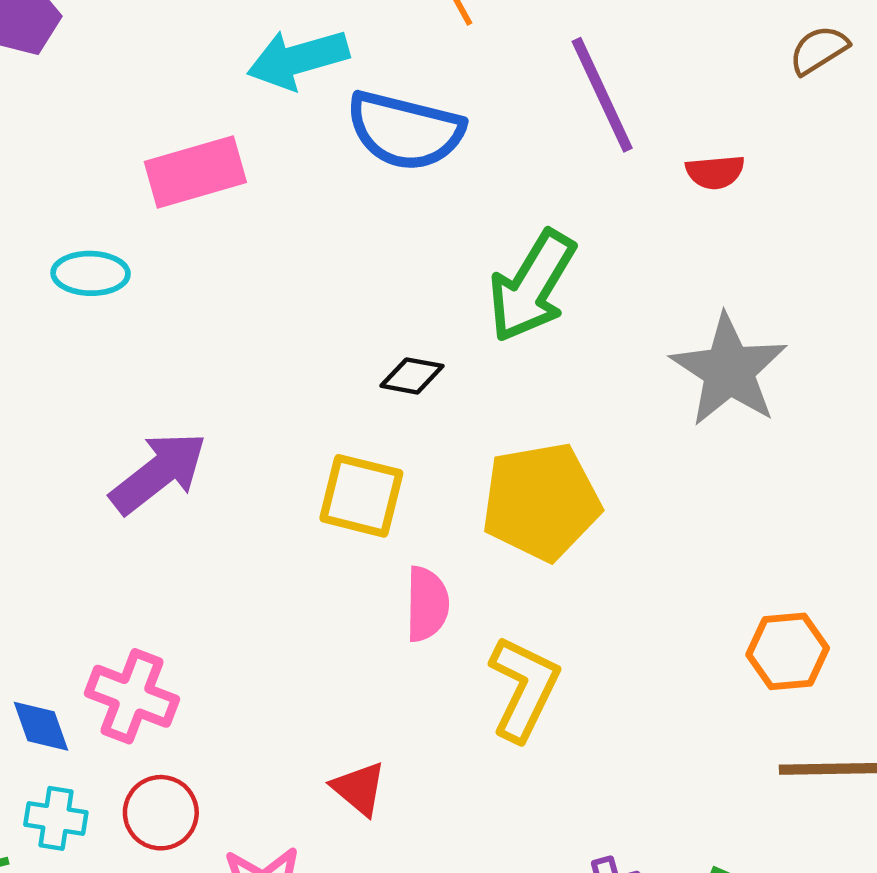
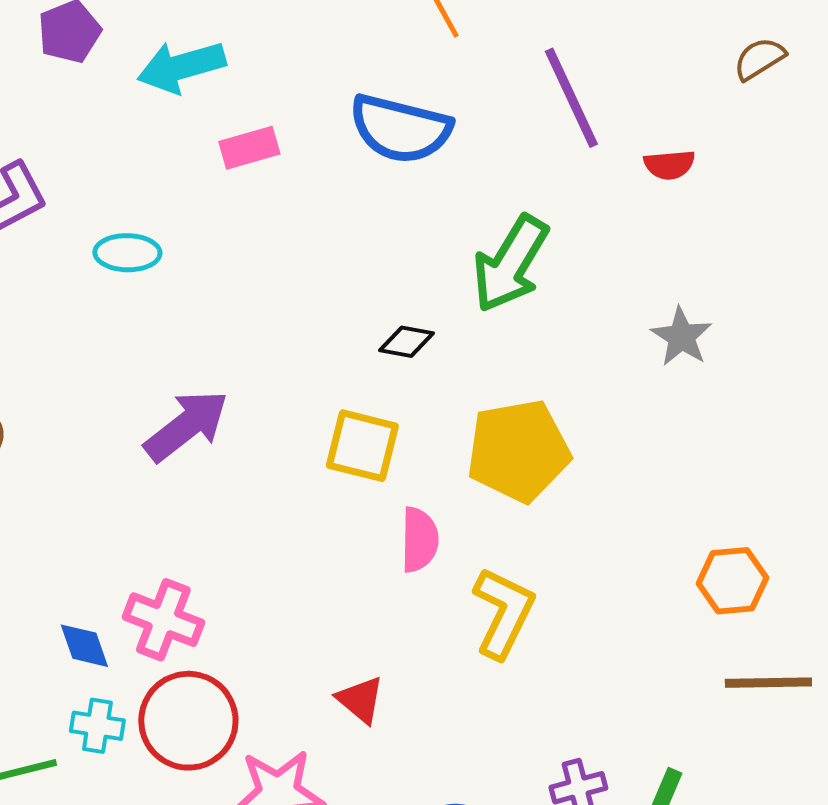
cyan arrow: (298, 59) -> (181, 67), moved
pink rectangle: (195, 172) -> (249, 148), moved, size x0.7
gray star: (729, 370) -> (681, 337), size x0.6
red circle: (161, 813) -> (188, 721), size x1.5

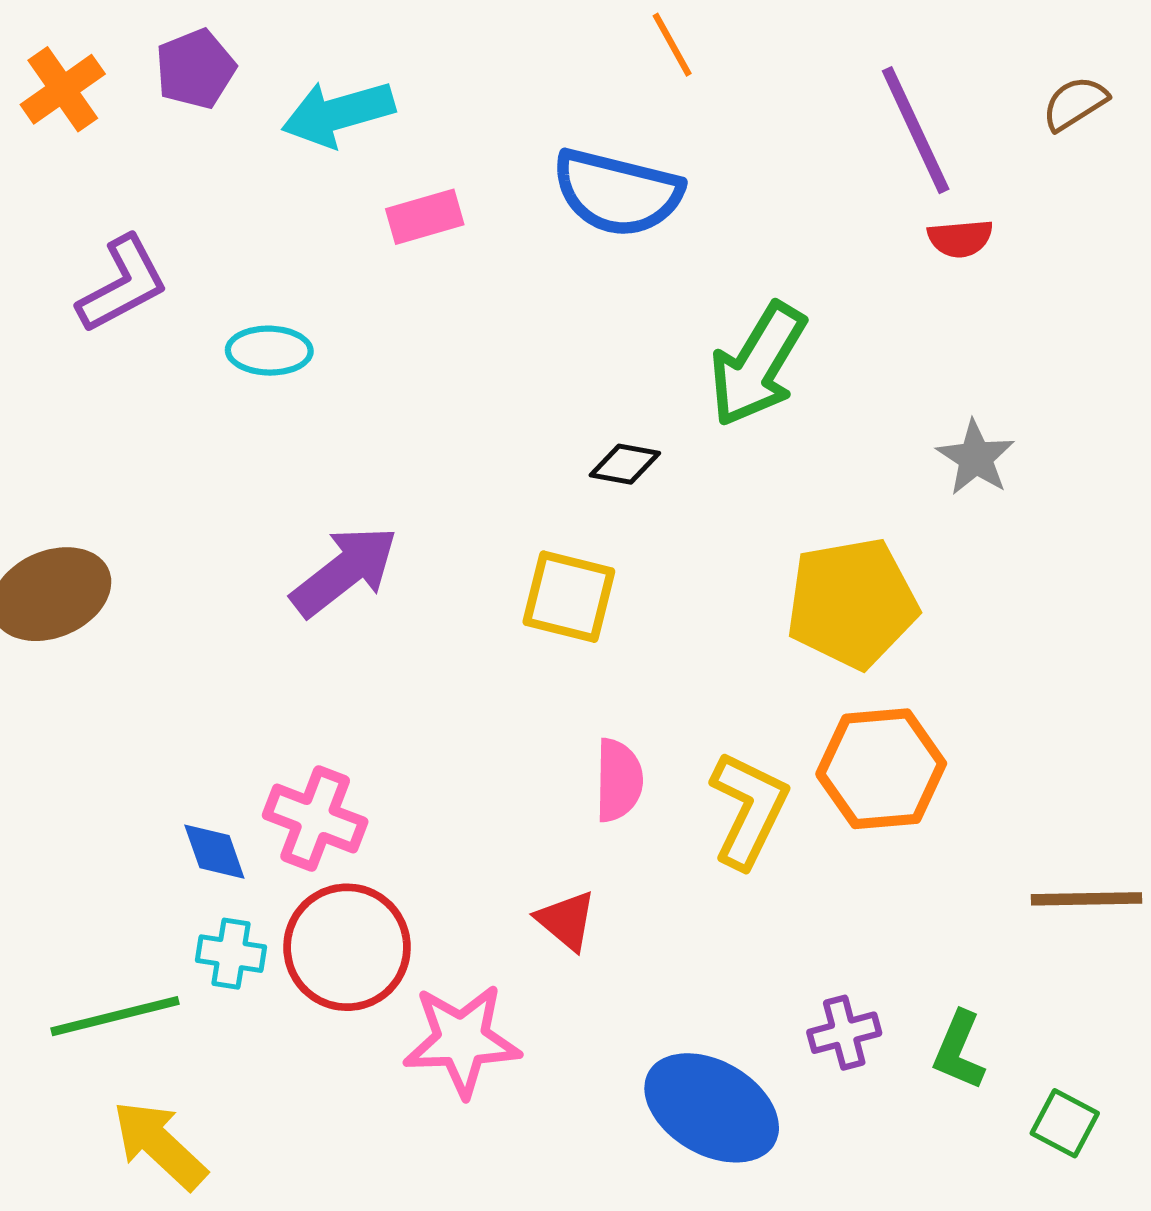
purple line: (571, 98) -> (916, 130), moved
yellow pentagon: (518, 451) -> (852, 603), moved
pink semicircle: (419, 540) -> (619, 780), moved
orange hexagon: (732, 581) -> (881, 769), moved, size x1.4

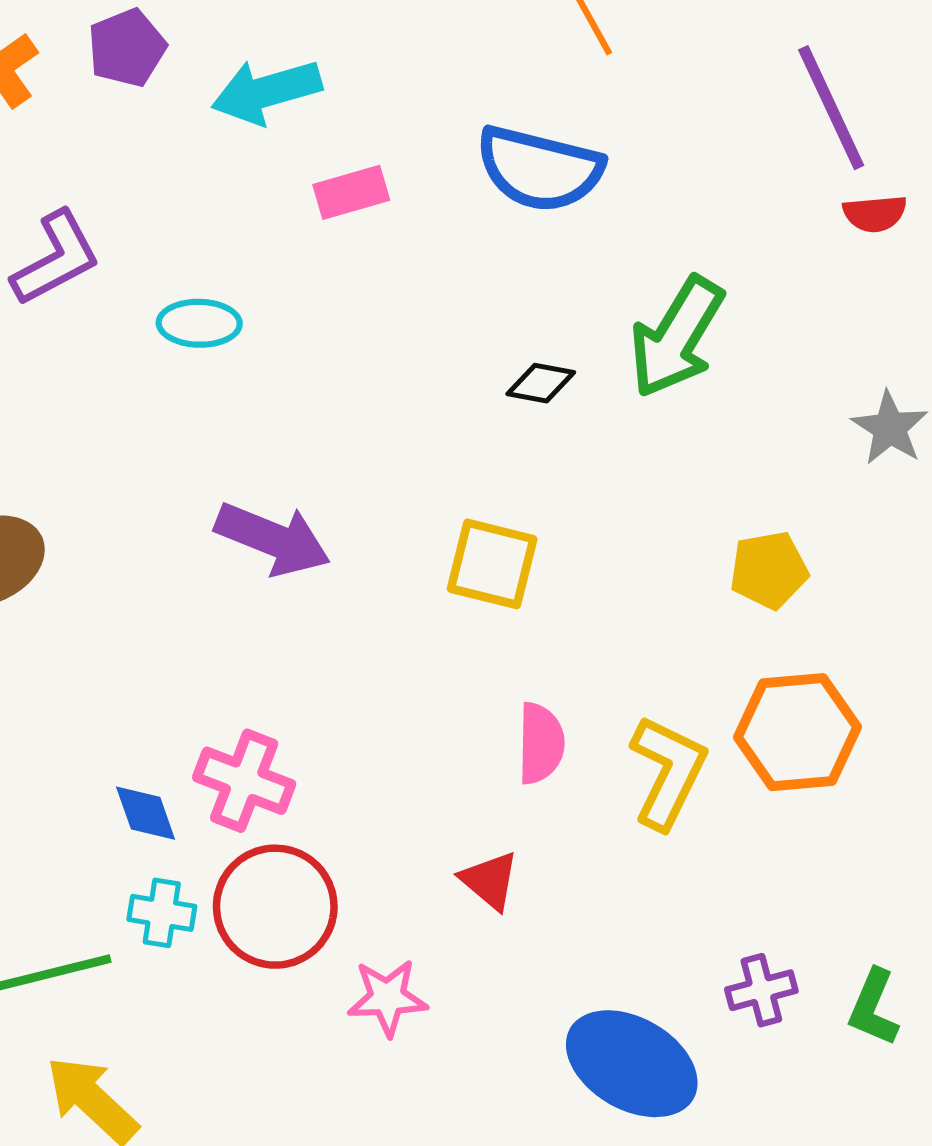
black diamond: (625, 464) -> (541, 383), moved
purple arrow: (344, 571) -> (273, 539), turned 60
yellow pentagon: (852, 603) -> (769, 570), size x0.6
pink star: (462, 1040) -> (387, 998), size x0.7

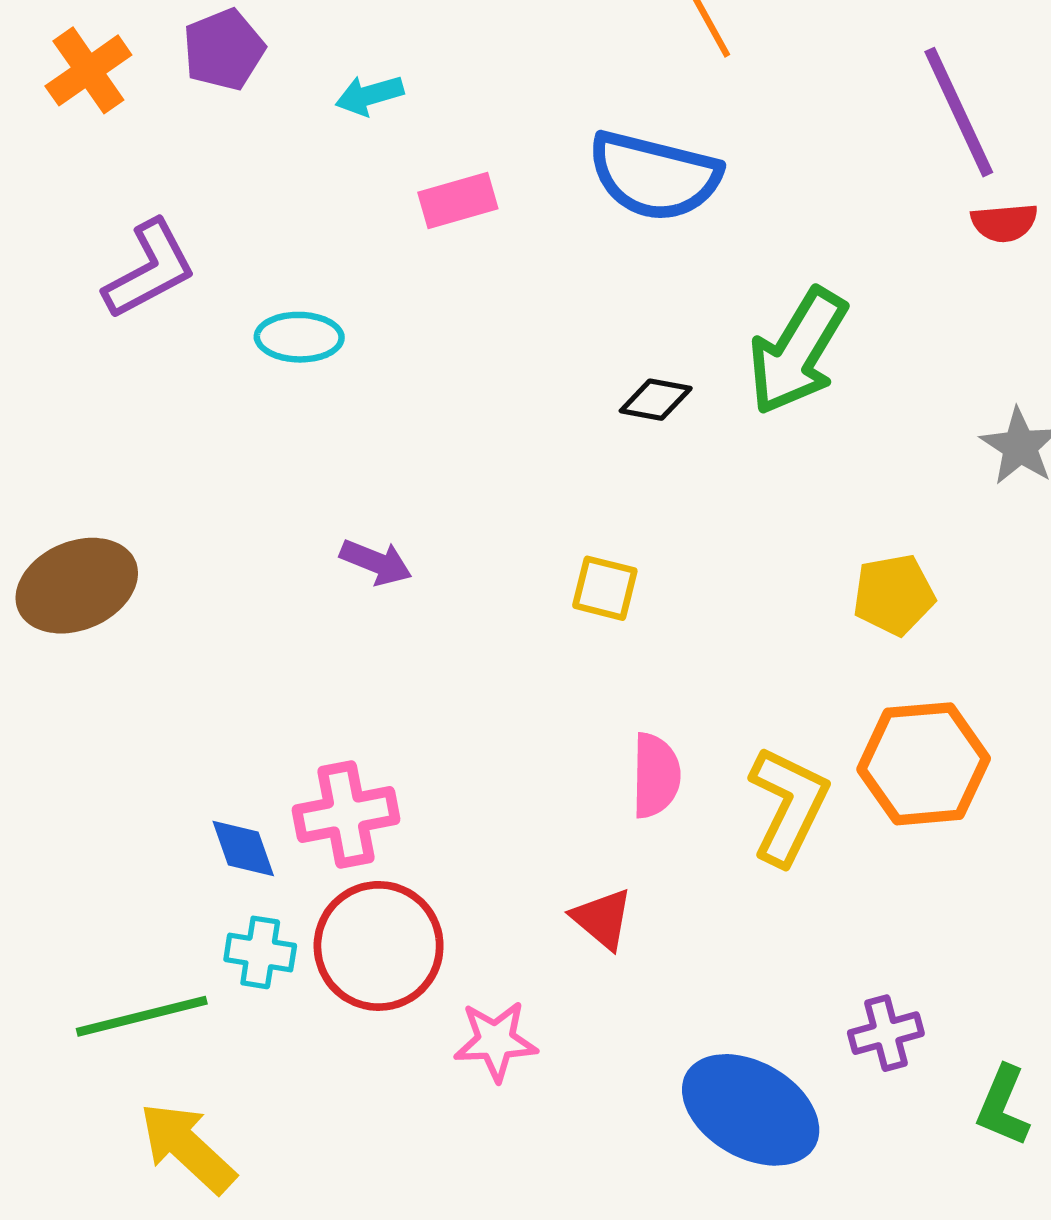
cyan arrow: (267, 91) -> (369, 95), size x0.6
purple arrow: (273, 539) -> (376, 562), size x0.6
yellow square: (492, 564) -> (605, 588), size x0.7
pink cross: (244, 781) -> (346, 815), turned -32
green L-shape: (874, 1008) -> (1003, 1106), moved

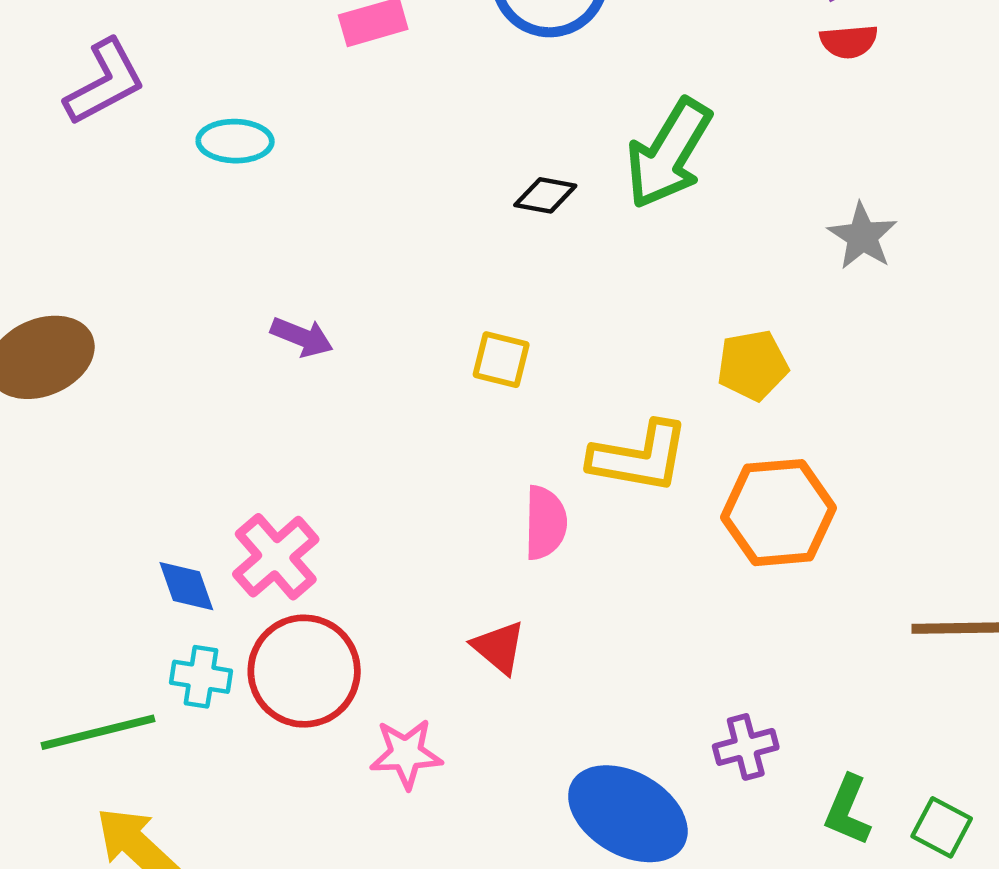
yellow L-shape: (788, 805) -> (639, 457), moved, turned 74
pink cross: (346, 815) -> (276, 557), turned -30

